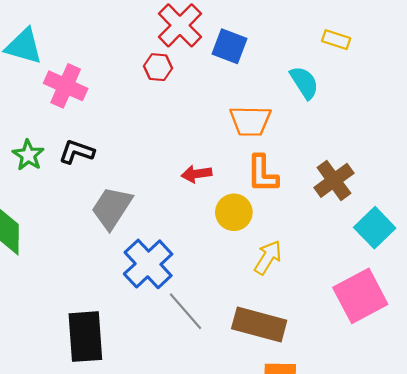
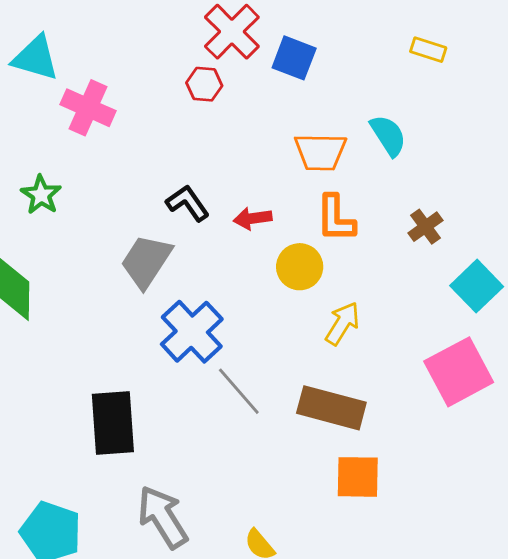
cyan semicircle: (304, 83) -> (388, 135), moved
black L-shape: (77, 152) -> (188, 203), moved, turned 36
brown cross: (334, 180) -> (425, 227), size x0.7

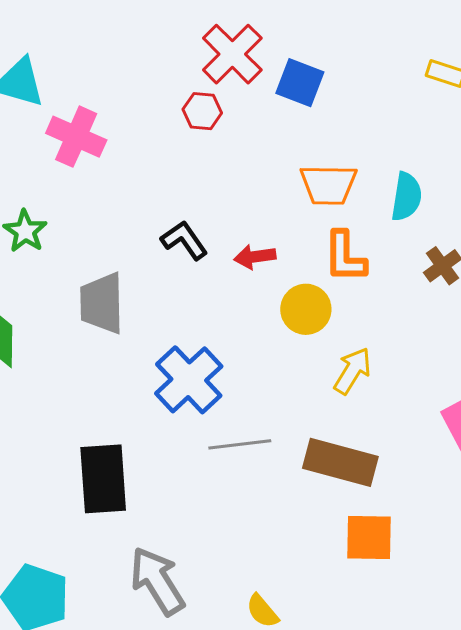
cyan semicircle: (388, 135) -> (406, 197), moved, turned 42
gray trapezoid: (146, 261) -> (102, 303), moved, turned -34
gray line: (239, 391) -> (240, 444), turned -56

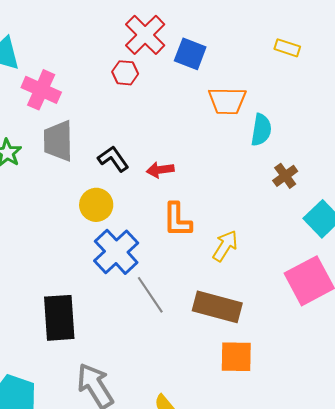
orange trapezoid: (328, 185) -> (227, 101), moved
orange L-shape: (345, 257) -> (177, 220), moved
gray trapezoid: (102, 303) -> (58, 141), moved
yellow circle: (306, 309) -> (96, 205), moved
gray line: (240, 444) -> (150, 295), turned 63

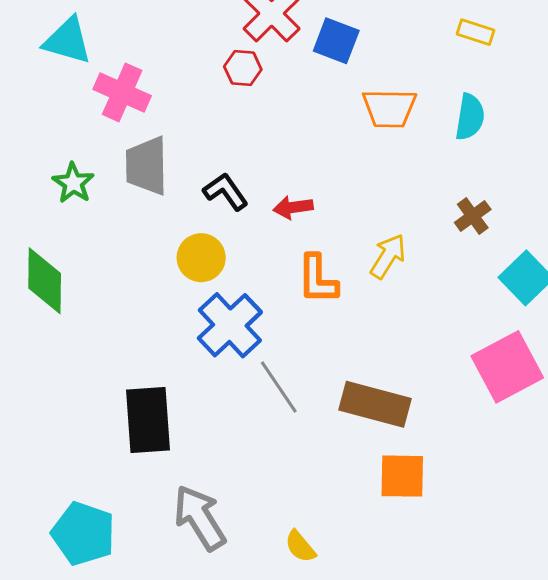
cyan semicircle: (261, 130) -> (470, 117), moved
yellow arrow: (225, 246) -> (388, 256), moved

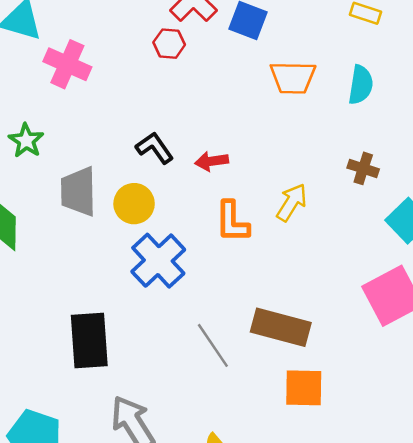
gray trapezoid: (147, 166) -> (78, 191), moved
brown cross: (473, 216) -> (363, 168), turned -36
gray line: (279, 387) -> (213, 345), moved

